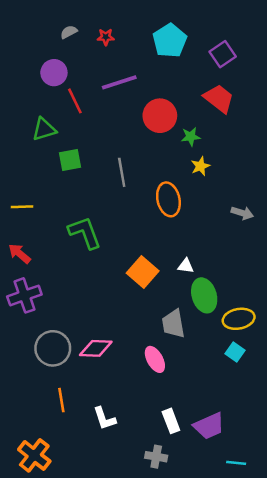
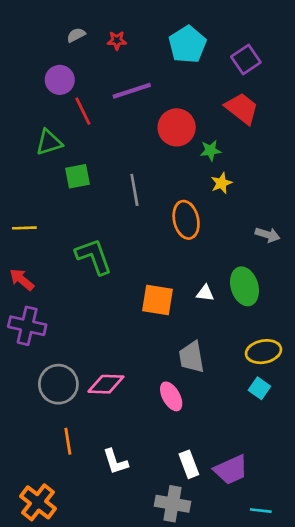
orange square: (143, 272) -> (158, 300), turned -32
purple cross: (24, 295) -> (27, 326), turned 32
green ellipse: (204, 295) -> (244, 286), moved
gray cross: (156, 457) -> (172, 504), size x1.4

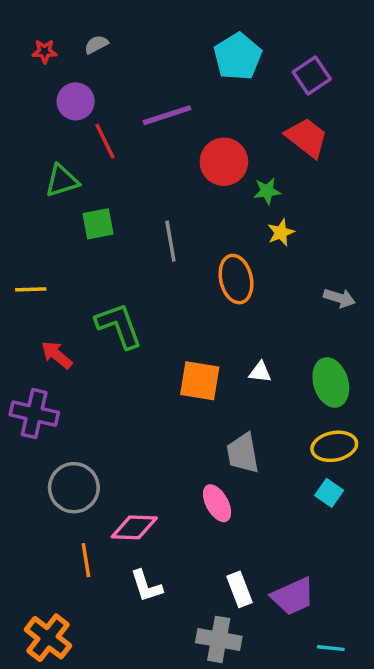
red star: (117, 40) -> (45, 51), moved
red arrow: (22, 280) -> (57, 355), moved
green ellipse: (244, 286) -> (331, 382), moved
pink diamond: (106, 384) -> (134, 527), moved

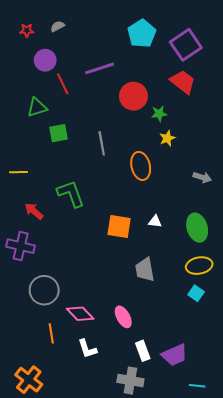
purple square: (312, 76) -> (186, 45), size x1.4
pink ellipse: (217, 503) -> (123, 317), moved
pink diamond: (134, 527) -> (80, 314), turned 44

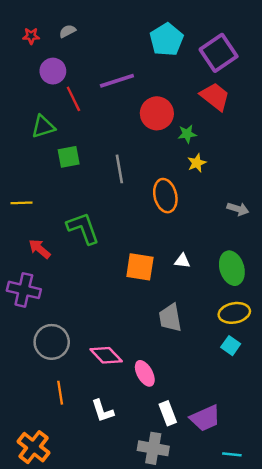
pink diamond: (80, 314) -> (106, 355), moved

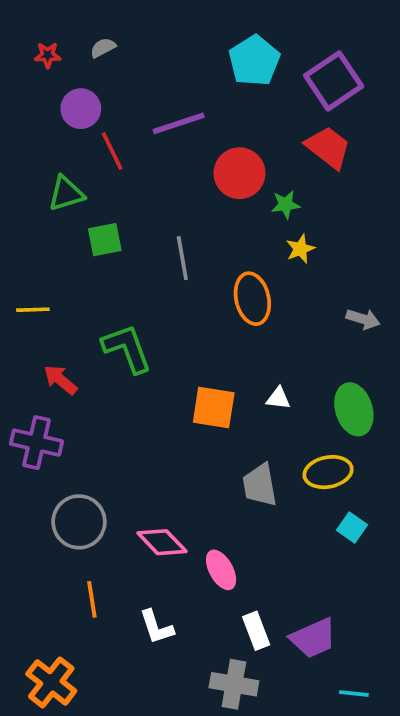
yellow ellipse: (234, 313) -> (328, 472), moved

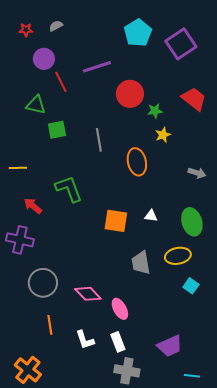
red trapezoid: (328, 147) -> (194, 99), moved
green triangle: (66, 193) -> (36, 105), turned 30
white rectangle: (256, 631) -> (118, 342), moved

